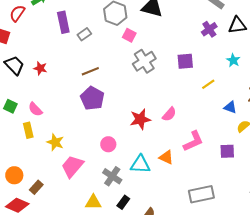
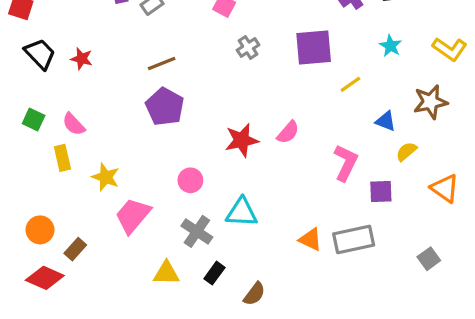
gray cross: (144, 61) -> (248, 47), size x0.6
purple square: (185, 61) -> (314, 47), size x1.4
pink L-shape: (193, 141) -> (346, 163), moved, turned -40
orange triangle: (166, 157) -> (310, 239), moved
gray rectangle: (201, 194) -> (354, 239), moved

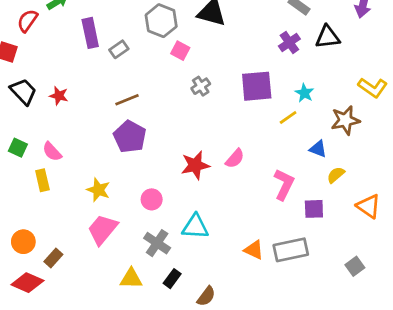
cyan star: (390, 46) -> (304, 93), moved
brown star: (430, 102) -> (345, 120), moved
yellow star: (106, 177) -> (98, 190), moved

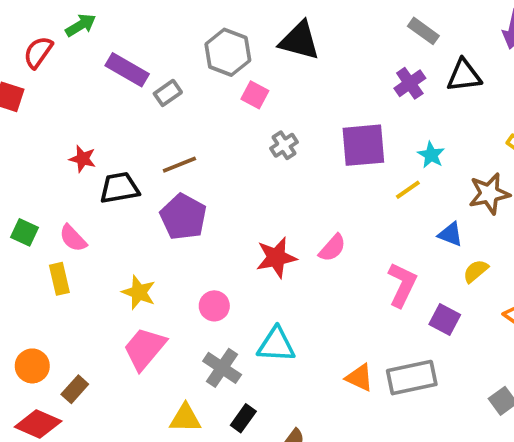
purple rectangle: (90, 33) -> (127, 70), turned -48
black trapezoid: (23, 92) -> (119, 188), moved, turned -56
purple square: (314, 209) -> (445, 319), turned 30

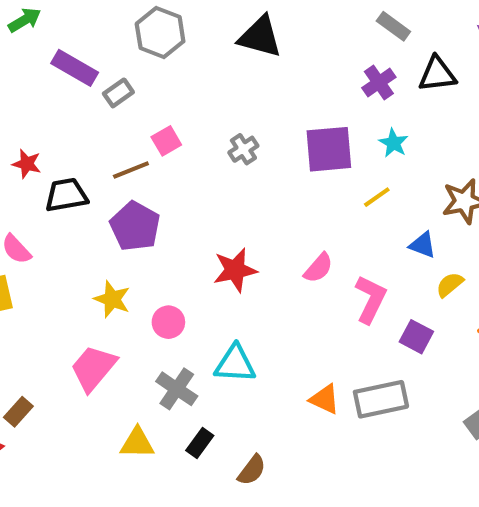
gray hexagon: (228, 52) -> (160, 33), moved
pink square: (255, 95) -> (166, 141), moved, turned 32
cyan star: (431, 155) -> (393, 143), moved
pink semicircle: (332, 248) -> (318, 268), moved
yellow star: (139, 292) -> (112, 299), moved

